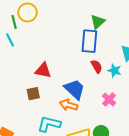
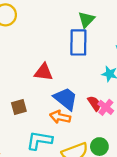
red semicircle: (97, 66) -> (94, 103), moved
red triangle: (43, 70) -> (44, 72), moved

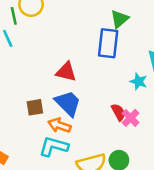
blue trapezoid: (66, 99) -> (68, 103), moved
orange arrow: (60, 117) -> (59, 125), moved

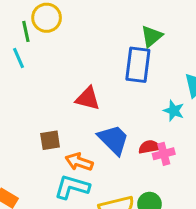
blue trapezoid: (68, 103) -> (113, 140), moved
red semicircle: (118, 112) -> (149, 147), turned -72
pink cross: (131, 118) -> (164, 154), turned 30

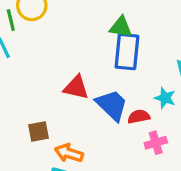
green triangle: (152, 36) -> (121, 27), moved, turned 50
blue trapezoid: (113, 140) -> (112, 105), moved
red semicircle: (149, 147) -> (139, 117), moved

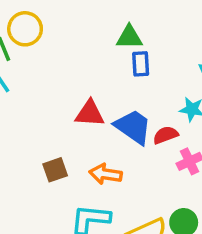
blue rectangle: (127, 52) -> (141, 64), size x0.6
orange arrow: (69, 153) -> (105, 174), moved

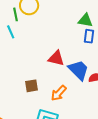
orange arrow: (105, 174) -> (59, 93), turned -66

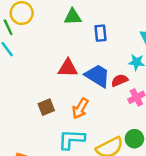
green triangle: (85, 20) -> (73, 17), moved

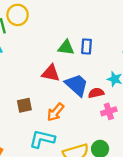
green triangle: (73, 17) -> (66, 48), moved

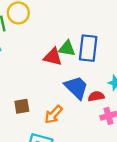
blue rectangle: (87, 46) -> (88, 48), size x1.6
red triangle: (51, 73) -> (53, 57), moved

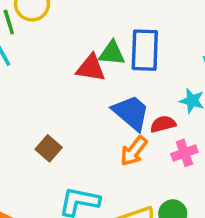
brown square: (22, 106) -> (49, 148), turned -35
orange arrow: (53, 115) -> (134, 151), moved

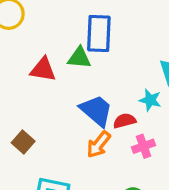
blue rectangle: (145, 50) -> (99, 33), moved
red triangle: (91, 68) -> (43, 70), moved

